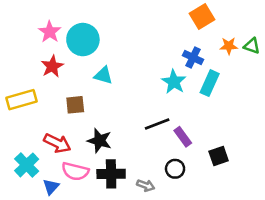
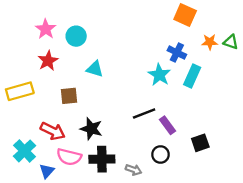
orange square: (202, 16) -> (185, 15), turned -35
cyan circle: (83, 40) -> (76, 36), size x0.7

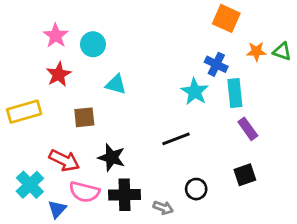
cyan rectangle: (192, 76) -> (235, 93), turned -30
purple rectangle: (168, 125) -> (248, 129), moved

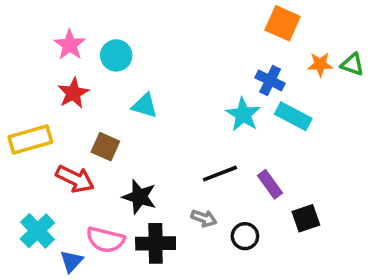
cyan rectangle: (235, 93) -> (293, 116), turned -56
brown square: (84, 117) -> (105, 147), turned 30
purple rectangle: (248, 129) -> (270, 184), moved
red arrow: (64, 160) -> (75, 179), moved
gray arrow: (163, 208) -> (204, 218), moved

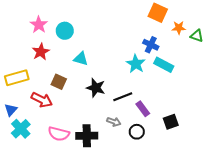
orange star: (320, 64) -> (179, 28), moved
purple rectangle: (270, 184) -> (143, 109), moved
black star: (139, 197) -> (96, 88), moved
blue triangle: (71, 261) -> (11, 110), moved

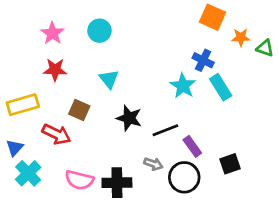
cyan circle: (65, 31) -> (99, 31), moved
red star: (41, 52) -> (55, 70), turned 30
cyan triangle: (81, 59) -> (109, 79), turned 35
cyan rectangle: (164, 65) -> (221, 87), turned 30
black circle: (137, 132) -> (184, 177), size x1.5

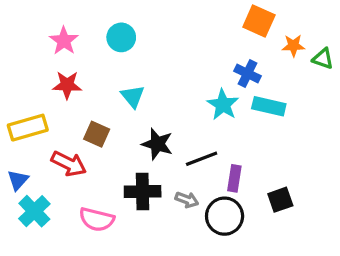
cyan rectangle: (221, 87) -> (269, 106), turned -45
purple rectangle: (192, 146) -> (234, 178), turned 45
black cross: (117, 183) -> (143, 192), moved

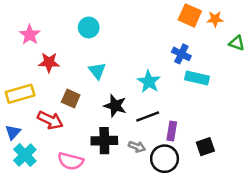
pink star: (64, 41) -> (30, 35), moved
orange star: (293, 46) -> (215, 19), moved
cyan star: (223, 105) -> (149, 82), moved

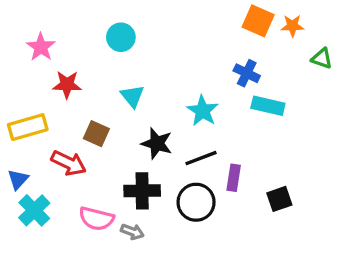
gray arrow: (137, 147) -> (132, 232), moved
black circle: (165, 159) -> (196, 202), moved

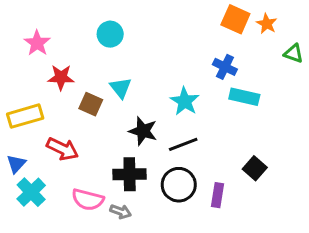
orange star: (292, 26) -> (267, 24), turned 30
brown square: (96, 134) -> (91, 104), moved
purple rectangle: (234, 178) -> (217, 195), moved
black square: (279, 199) -> (255, 168), moved, turned -30

